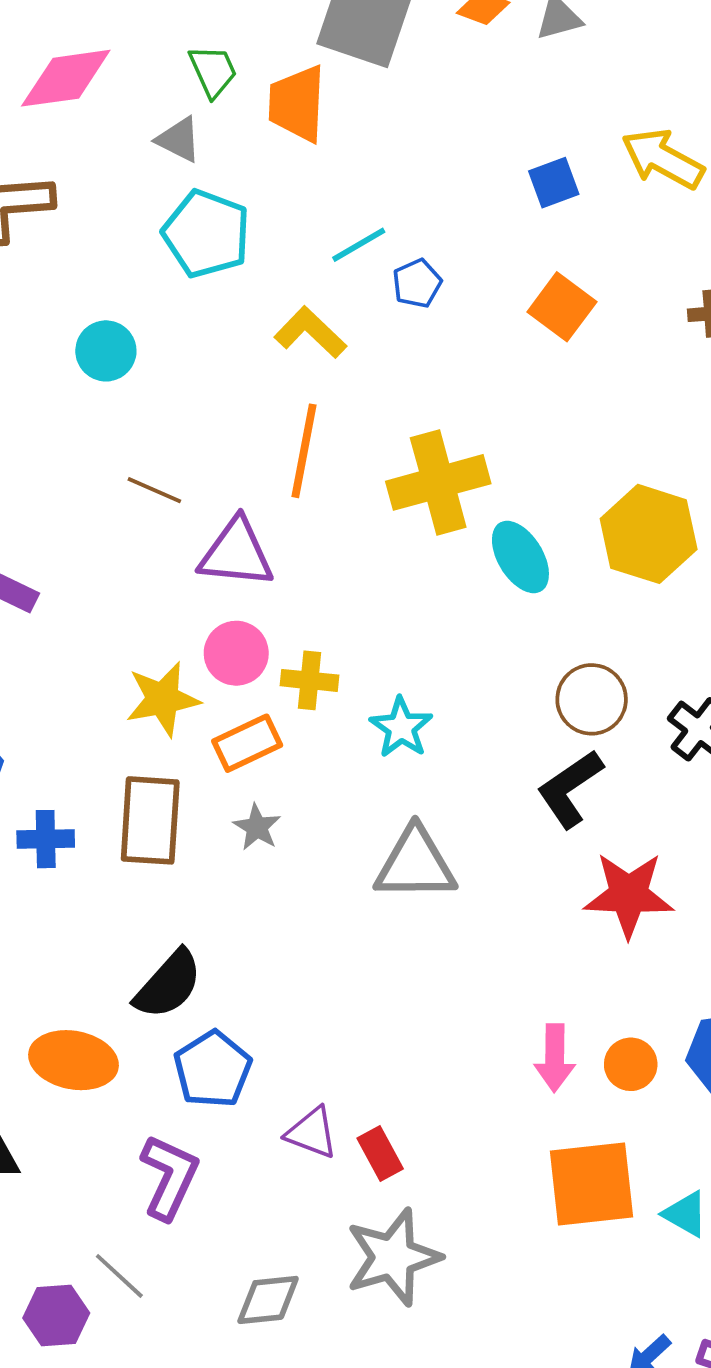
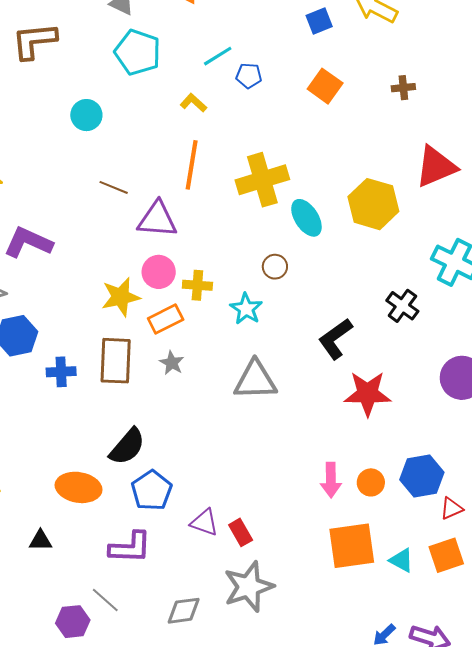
blue pentagon: (417, 283) -> (249, 76), turned 30
yellow L-shape: (310, 332) -> (193, 103), size x0.7
brown circle: (592, 699) -> (275, 267), moved, size x0.7
purple L-shape: (169, 1177) -> (130, 547), turned 69

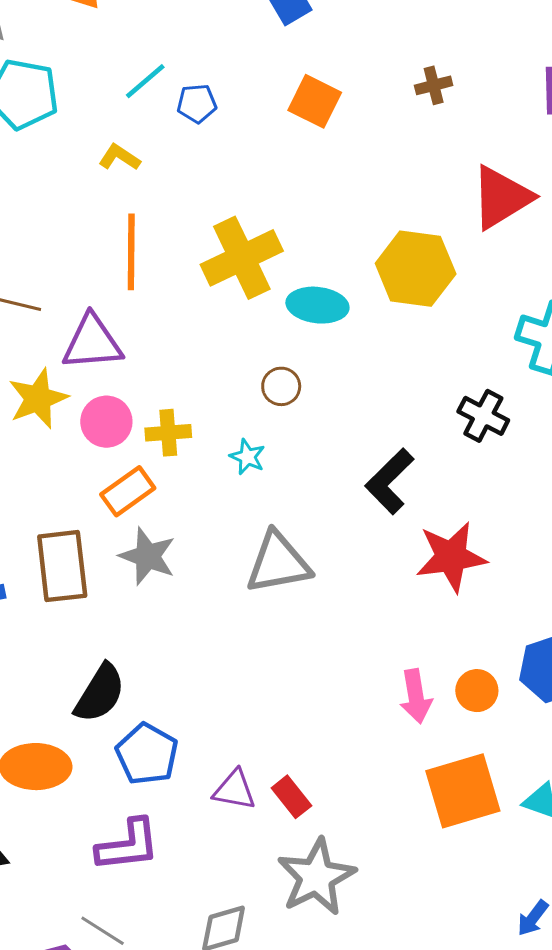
cyan ellipse: (306, 218) -> (317, 305), turned -42
yellow star: (121, 297) -> (38, 399), moved
cyan star: (246, 309) -> (247, 457), size x0.7
gray star: (172, 363) -> (148, 556), size x1.5

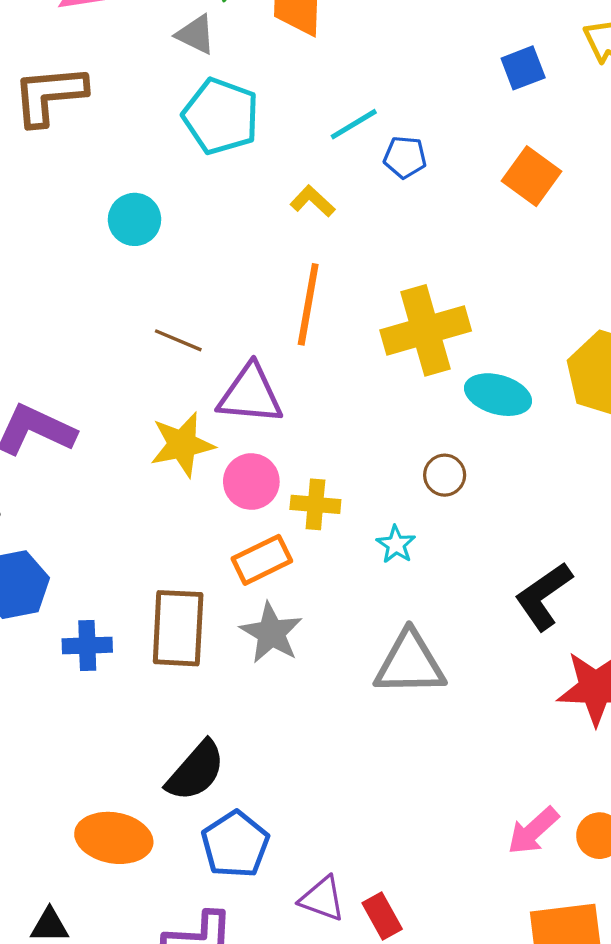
pink arrow: (416, 696) -> (533, 831), turned 48

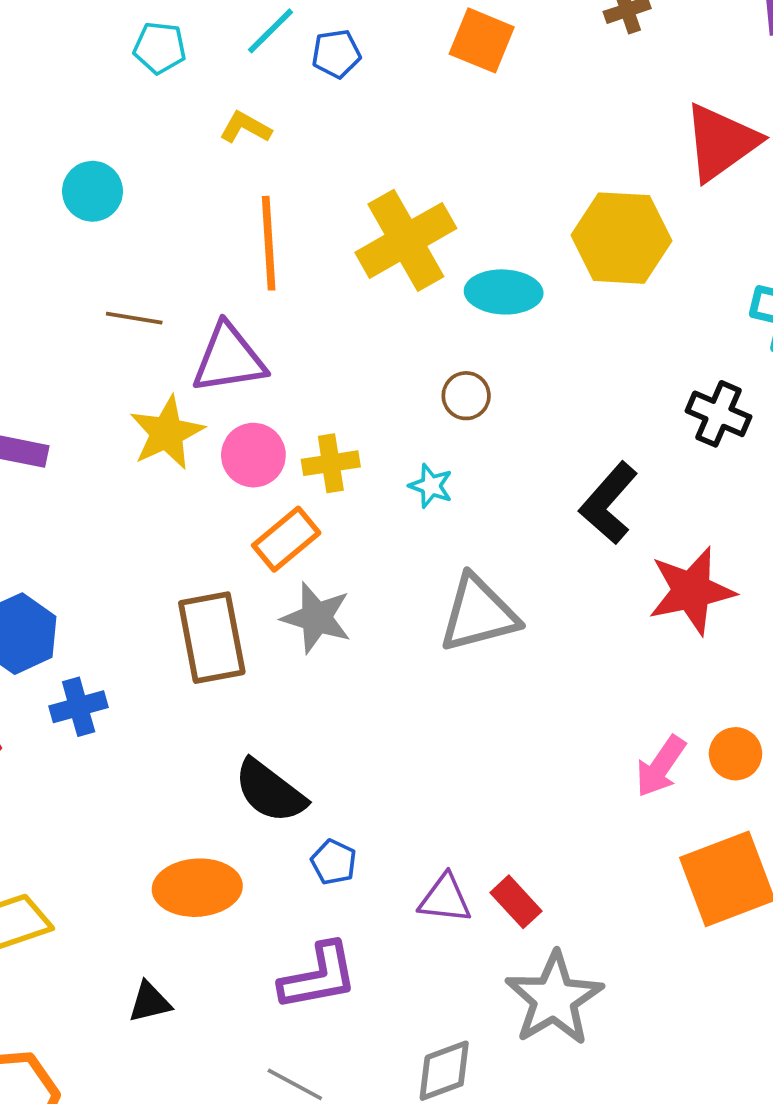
cyan pentagon: (221, 116) -> (160, 48), moved, size x0.6
cyan circle: (135, 219) -> (93, 191), moved
blue cross: (87, 645) -> (79, 707), moved
black semicircle: (196, 771) -> (270, 791), turned 100
blue pentagon: (235, 844) -> (334, 862), size x0.6

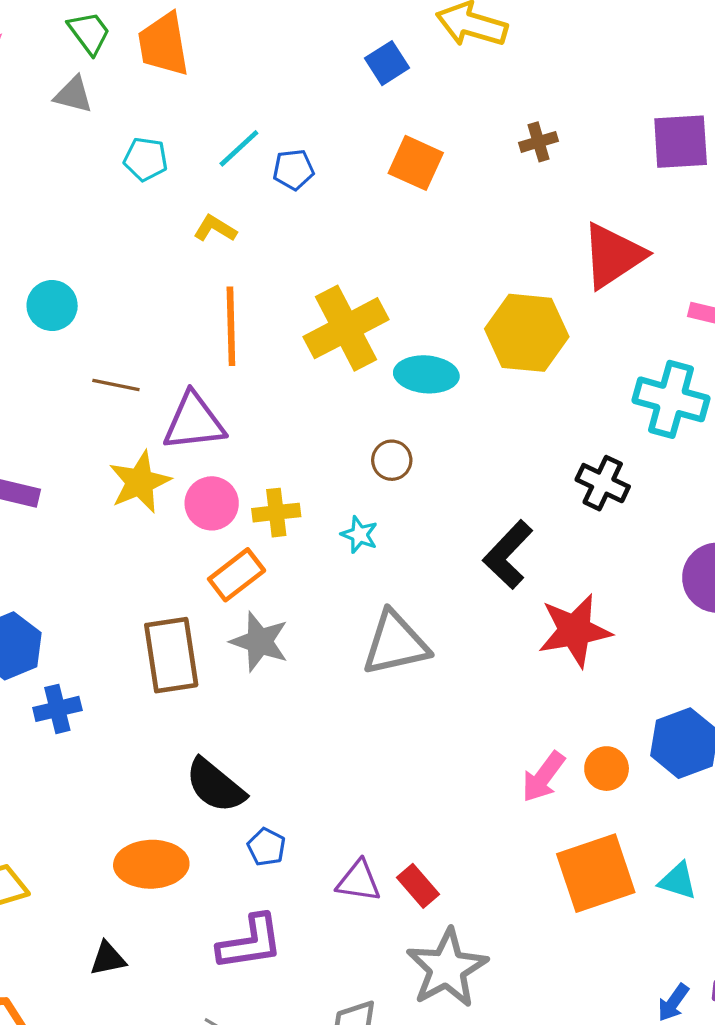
cyan circle: (93, 191) -> (52, 306), moved

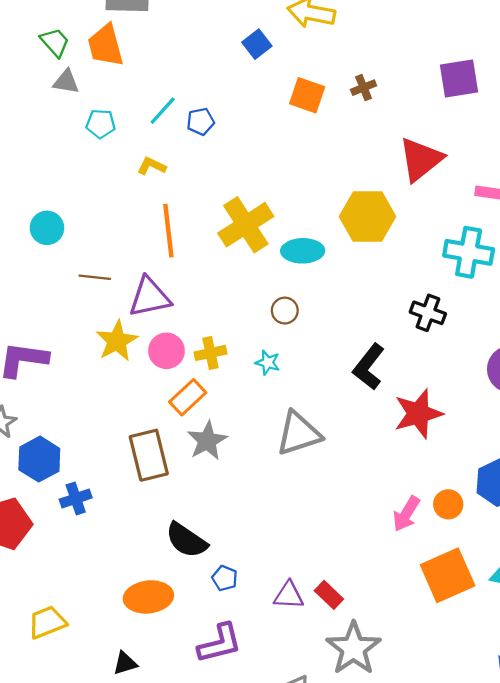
gray triangle: (73, 95) -> (66, 82), moved
orange square: (416, 163) -> (307, 95), moved
gray star: (260, 642) -> (207, 441), turned 30

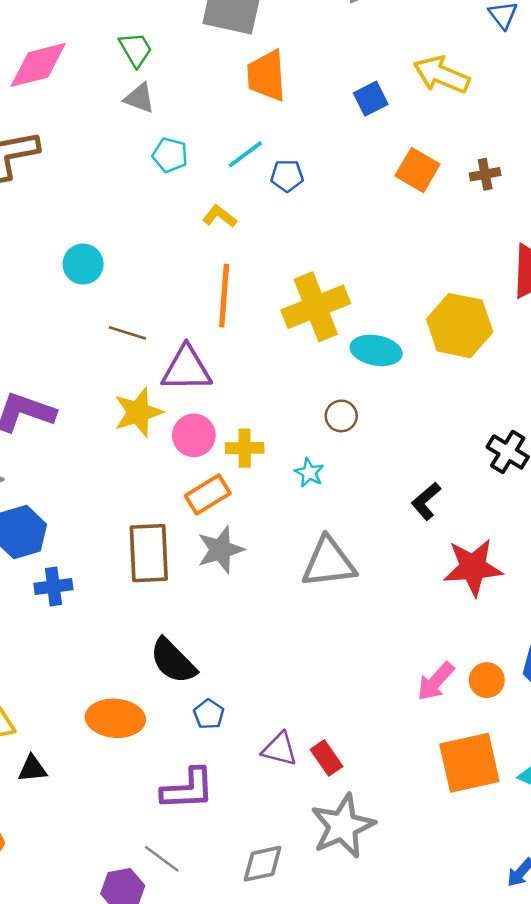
orange trapezoid: (106, 45) -> (267, 76), moved
black L-shape: (369, 367) -> (426, 501), size x0.7
black triangle: (125, 663) -> (32, 769), moved

